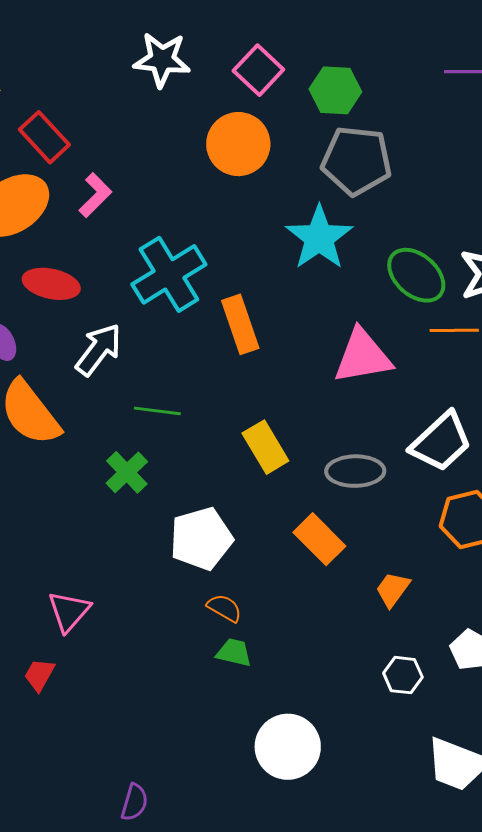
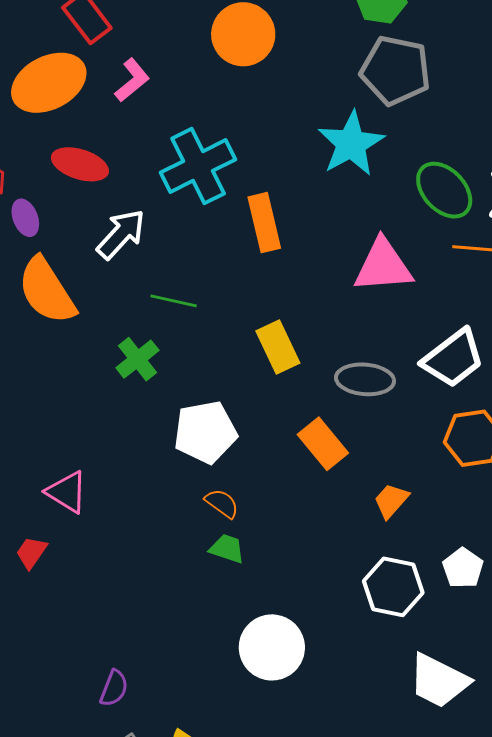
orange circle: (238, 144) -> (243, 34), moved
pink triangle: (69, 611) -> (67, 492), turned -45
white hexagon: (403, 675) -> (393, 587), size x1.5

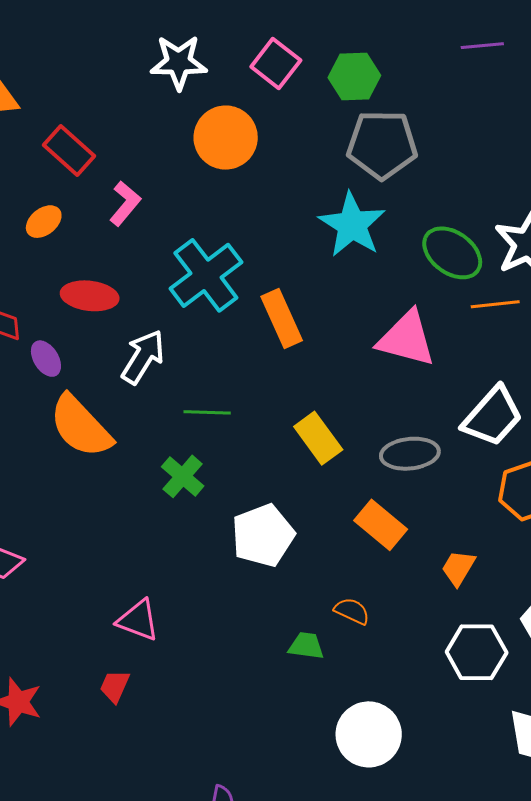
orange ellipse: (49, 83) -> (44, 222), size x0.5
pink triangle: (383, 266) -> (406, 339), turned 30
orange semicircle: (222, 503) -> (352, 611), moved

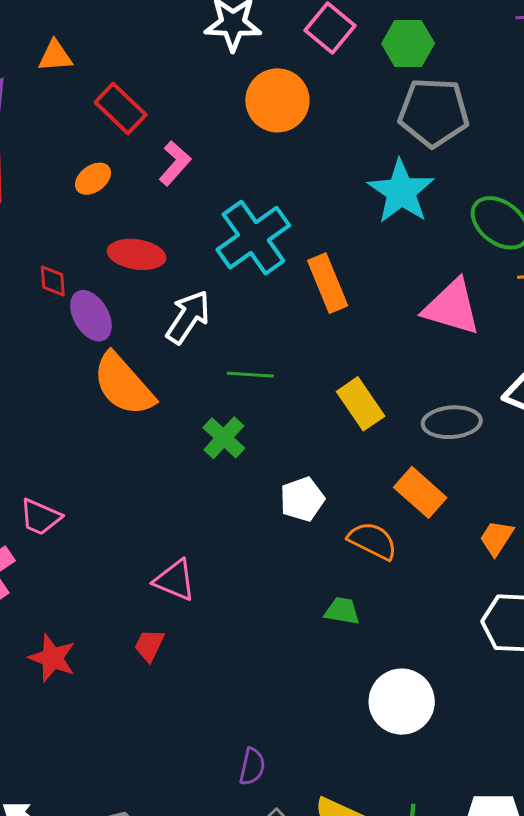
purple ellipse: (46, 359) -> (91, 316), size x1.4
white pentagon: (263, 535) -> (302, 499), size x0.7
orange semicircle: (352, 611) -> (373, 541), moved, size x1.4

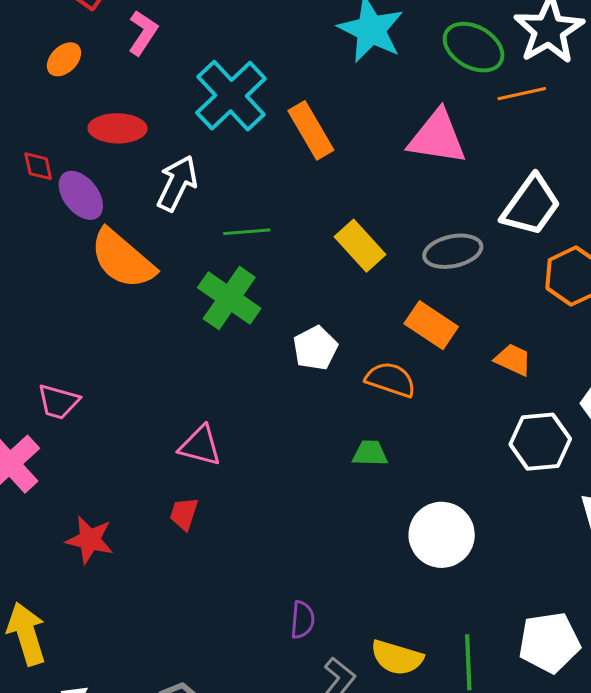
green cross: (224, 438) -> (229, 298), size x1.4
orange trapezoid: (497, 538) -> (513, 360), turned 90

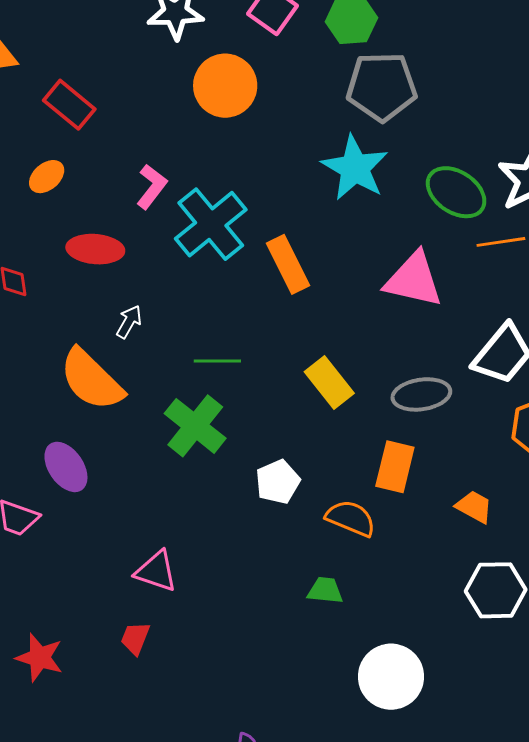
pink L-shape: (143, 33) -> (152, 187), moved
white arrow: (177, 183) -> (129, 322), moved, size x0.6
purple ellipse: (81, 195) -> (66, 467), moved
orange rectangle: (431, 325) -> (395, 467), turned 66

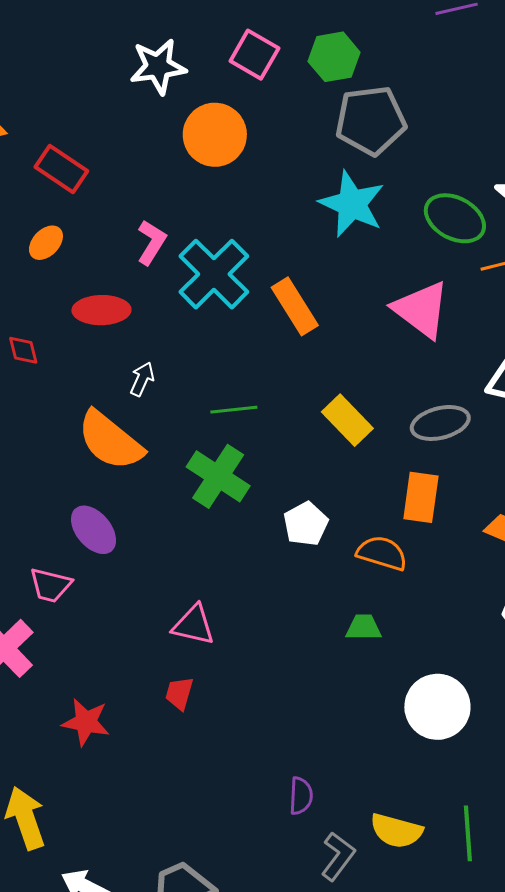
pink triangle: (414, 280) -> (421, 310), turned 30

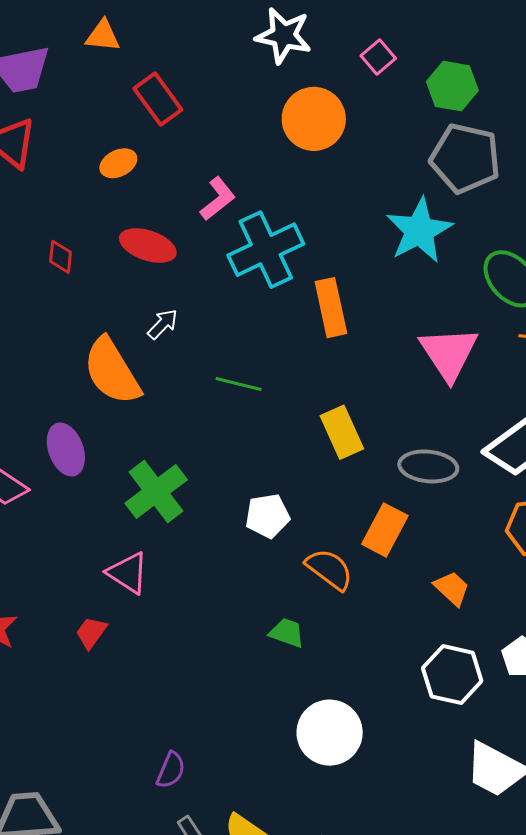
pink square: (254, 55) -> (378, 57), size x0.7
green cross: (218, 476) -> (156, 491), moved

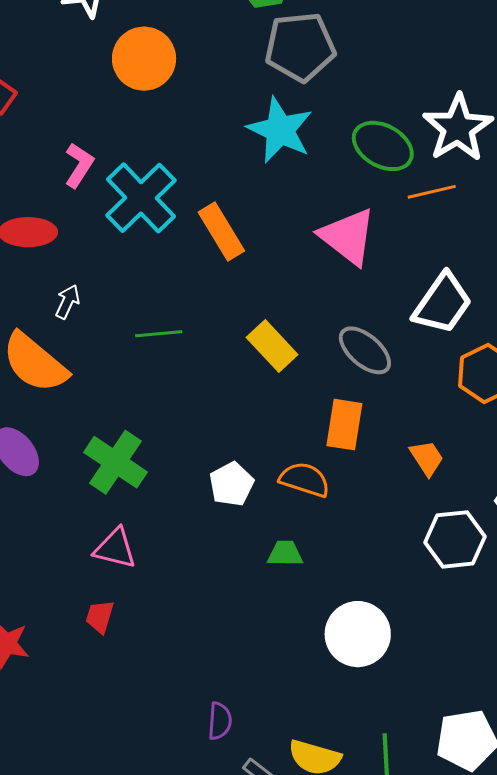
gray ellipse: (428, 466) -> (365, 350), turned 54
white pentagon: (268, 516) -> (231, 484), moved
orange trapezoid: (452, 588) -> (427, 458), turned 33

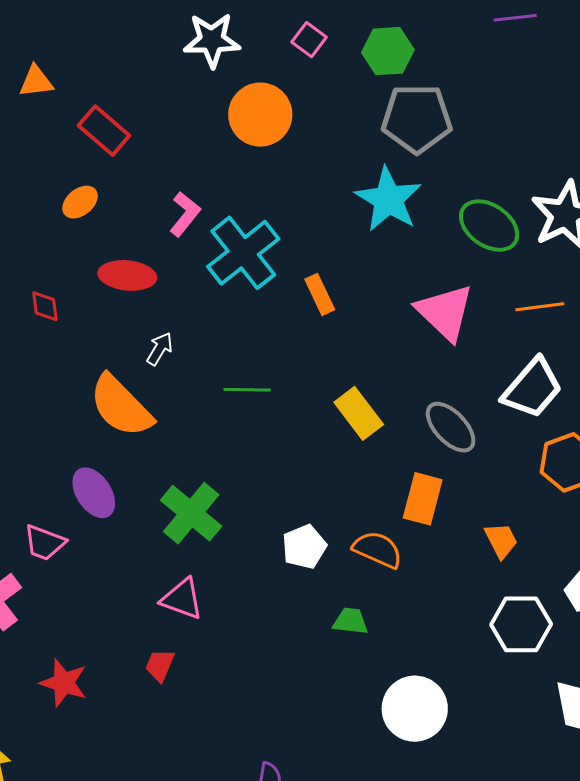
orange line: (432, 192) -> (540, 307), moved
orange rectangle: (221, 232) -> (320, 294), size x0.7

